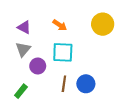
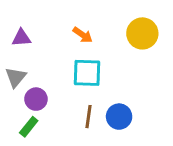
purple triangle: (24, 27) -> (21, 38), moved, turned -32
gray triangle: (23, 49) -> (16, 77), moved
purple circle: (38, 66) -> (36, 99), moved

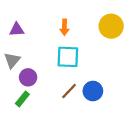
orange arrow: (83, 35) -> (64, 27), turned 56
brown line: (88, 117) -> (69, 91), turned 36

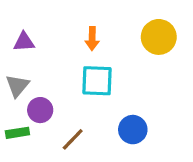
brown line: (69, 91) -> (73, 139), moved
green rectangle: (22, 99) -> (17, 133), moved, turned 42

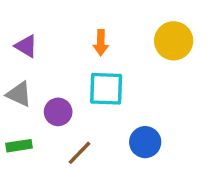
purple triangle: (24, 42) -> (26, 46), turned 35
gray triangle: (17, 86) -> (19, 94), turned -45
purple circle: (40, 110) -> (58, 112), moved

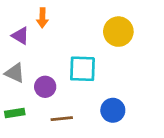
yellow circle: (174, 41) -> (118, 32), moved
orange arrow: (101, 43) -> (42, 18), moved
brown line: (79, 153) -> (62, 119), turned 40

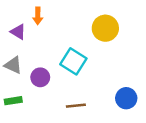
cyan square: (82, 69) -> (73, 61), turned 30
blue circle: (113, 110) -> (126, 98), moved
brown line: (62, 119) -> (76, 106), moved

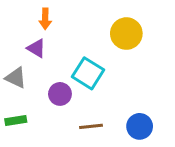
purple triangle: (18, 32) -> (36, 48), moved
purple circle: (40, 77) -> (60, 94), moved
blue circle: (126, 98) -> (140, 126), moved

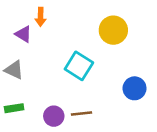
purple triangle: (36, 48) -> (23, 34), moved
purple circle: (60, 94) -> (54, 116), moved
blue circle: (140, 126) -> (135, 88), moved

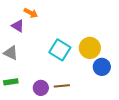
orange arrow: (41, 17) -> (31, 13), turned -64
yellow circle: (113, 30) -> (90, 48), moved

